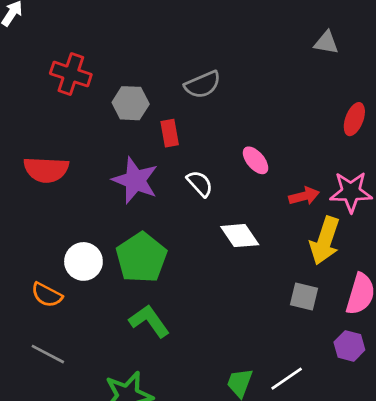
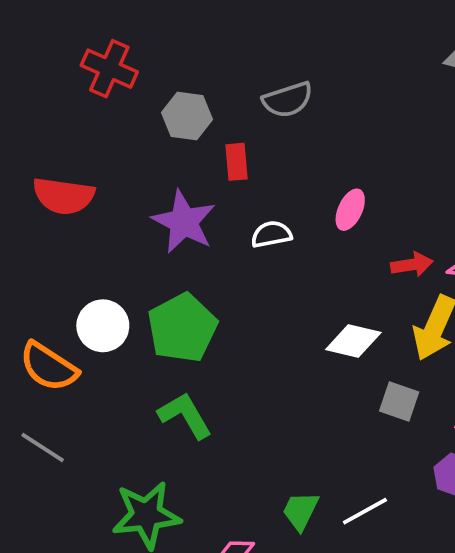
pink ellipse: (256, 160) -> (350, 210), turned 60
white semicircle: (200, 184) -> (271, 234), turned -64
white diamond: (240, 236) -> (353, 341), moved, turned -48
orange semicircle: (47, 295) -> (49, 367), size x1.4

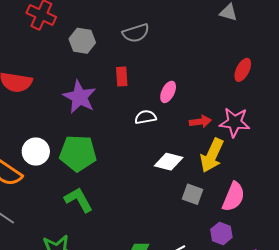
red rectangle: (237, 162) -> (122, 76), moved
white semicircle: (271, 234) -> (145, 117), moved
green pentagon: (182, 328) -> (78, 153), turned 30

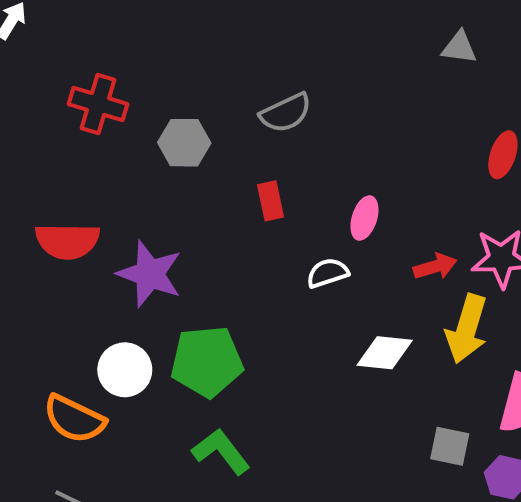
purple star: (80, 97) -> (150, 274), moved
gray square: (192, 194) -> (450, 446), moved

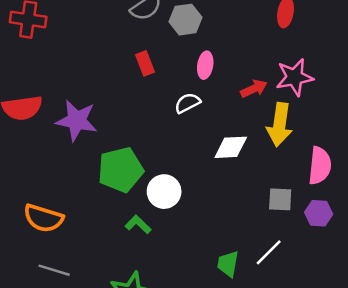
gray hexagon: (184, 143) -> (186, 20), moved
white circle: (125, 370) -> (164, 192), moved
green L-shape: (221, 451) -> (138, 224), size x0.7

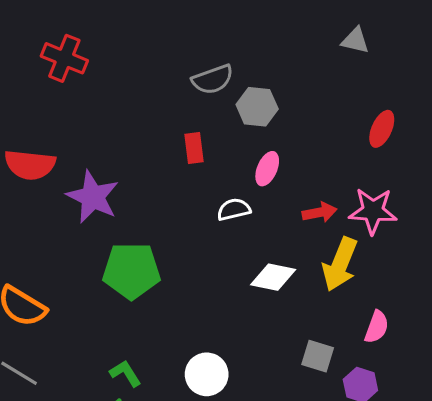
pink semicircle: (320, 166) -> (377, 327), size x0.7
white circle: (164, 192) -> (207, 374), moved
green L-shape: (138, 224) -> (125, 373), moved

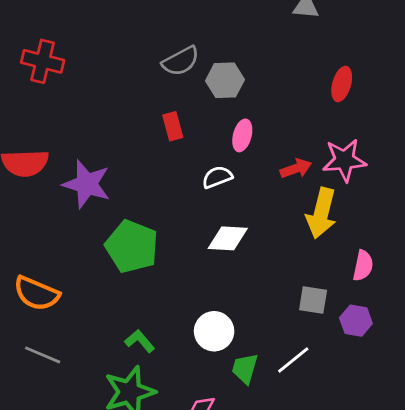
green pentagon: (131, 271) -> (132, 246), turned 30
white diamond: (273, 277) -> (228, 238), moved

